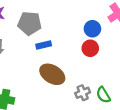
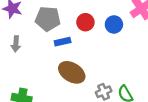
red circle: (90, 48) -> (85, 22), moved

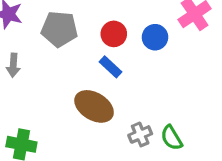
blue rectangle: (63, 42) -> (111, 67), moved, turned 56

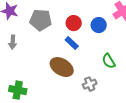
green semicircle: (171, 138) -> (109, 61), moved

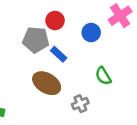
gray pentagon: (41, 20) -> (36, 40), moved
red circle: (74, 23) -> (55, 20), moved

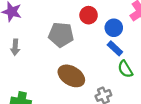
red circle: (55, 20) -> (89, 15), moved
blue rectangle: (59, 54) -> (115, 48), moved

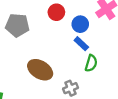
gray pentagon: (61, 35) -> (17, 25), moved
green semicircle: (125, 69) -> (91, 63), turned -133

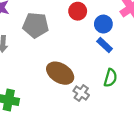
green semicircle: (91, 63) -> (110, 78), moved
gray cross: (70, 88) -> (81, 93), moved, turned -32

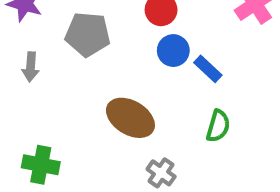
blue circle: (103, 24) -> (173, 51), moved
gray cross: (81, 93) -> (161, 173), moved

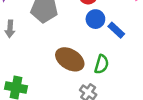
green semicircle: (218, 126) -> (102, 64), moved

